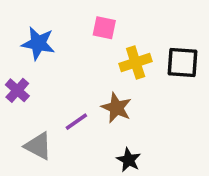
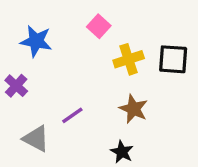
pink square: (104, 28) -> (99, 26), turned 30
brown star: (116, 108) -> (133, 109), moved

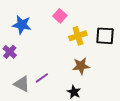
brown star: (133, 109) -> (81, 66), turned -30
purple line: (72, 115) -> (42, 78), moved

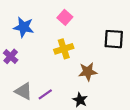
yellow cross: (78, 36) -> (64, 49), moved
purple line: (42, 78) -> (45, 94), moved

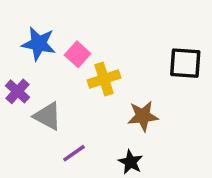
pink square: (65, 17) -> (78, 54), moved
gray triangle: (24, 91) -> (47, 116), moved

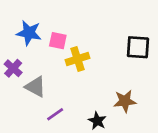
pink square: (78, 54) -> (58, 41), turned -30
brown star: (143, 116) -> (125, 101), moved

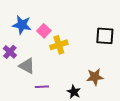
pink square: (58, 41) -> (44, 31), turned 32
purple line: (55, 114) -> (42, 87), turned 32

